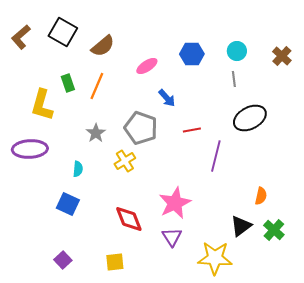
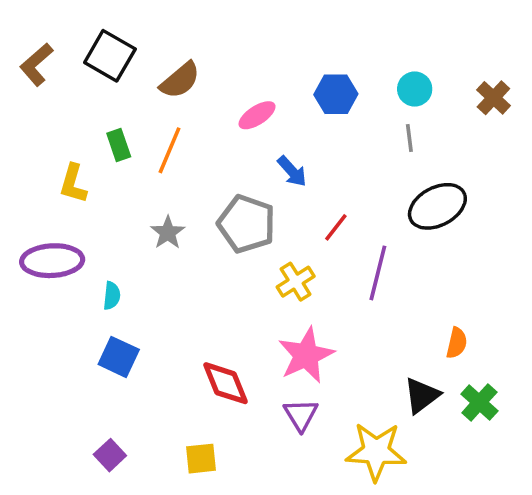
yellow L-shape: (42, 105) -> (73, 184), size x0.7
red line: (192, 130) -> (336, 227), turned -42
yellow cross: (125, 161) -> (296, 282), moved
cyan semicircle: (78, 169) -> (112, 296), moved

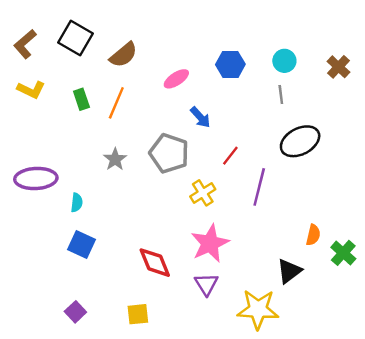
yellow L-shape: (73, 184) -> (31, 90), moved, turned -80
green cross: (479, 402) -> (343, 253), moved

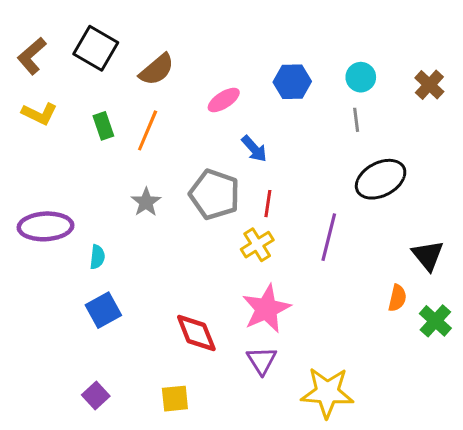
red line: (230, 156) -> (268, 204), moved, turned -30
blue square: (81, 245) -> (103, 310), turned 36
black triangle: (289, 271) -> (428, 255), moved, turned -32

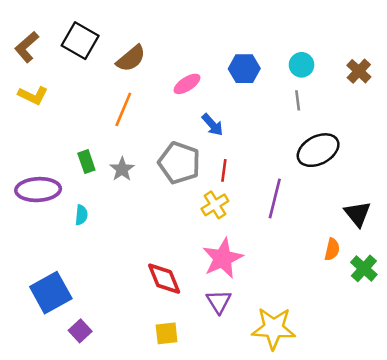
green rectangle: (103, 126) -> (86, 162), moved
blue square: (103, 310) -> (51, 293), moved, size x1.4
yellow square: (175, 399) -> (167, 333), moved

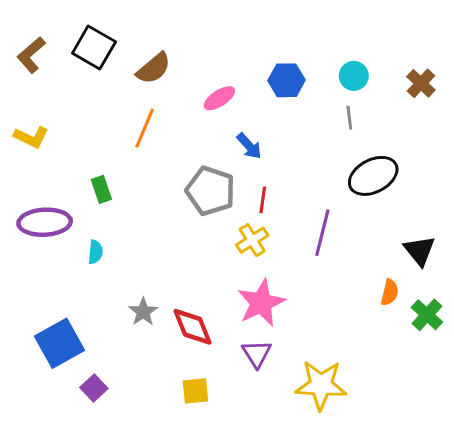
yellow L-shape: (33, 95) -> (31, 137), moved
gray star: (122, 169) -> (143, 312), moved

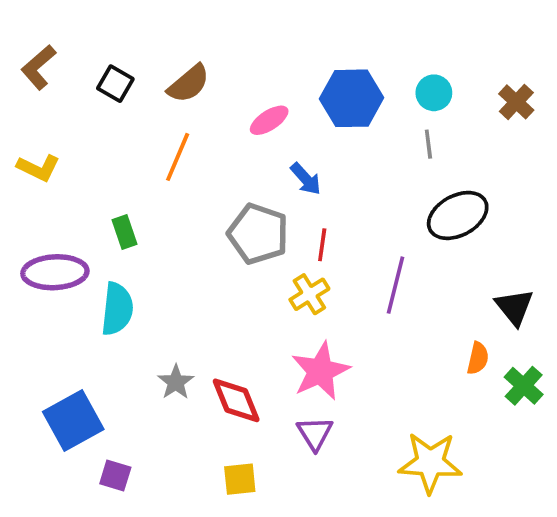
black square: (94, 47) -> (115, 84), moved, size x0.7
blue hexagon: (287, 80) -> (352, 98), size x1.4
cyan semicircle: (95, 252) -> (117, 309), size x1.8
yellow star: (321, 385) -> (430, 463), moved
purple square: (94, 388) -> (115, 475), turned -30

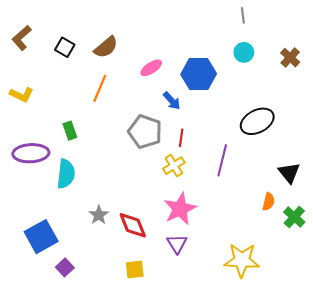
blue hexagon: (352, 98) -> (199, 74), moved
gray line: (428, 144) -> (243, 15), moved
purple square: (115, 475) -> (65, 267), turned 30

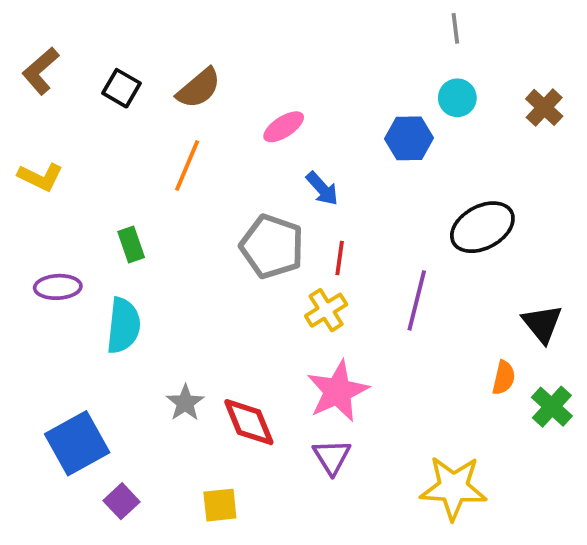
blue hexagon: (199, 74) -> (409, 138), moved, size x0.7
purple ellipse: (31, 153) -> (58, 287), size x0.7
yellow square: (135, 269) -> (220, 505), moved

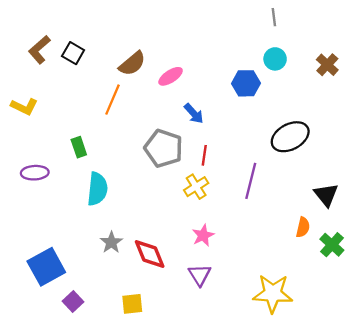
brown L-shape: (40, 71) -> (39, 50), moved
brown semicircle: (199, 88) -> (132, 64), moved
cyan semicircle: (123, 326) -> (97, 189), moved
pink star: (338, 391) -> (203, 235), size x0.6

